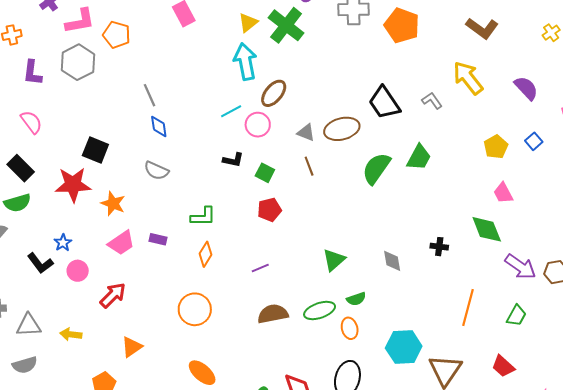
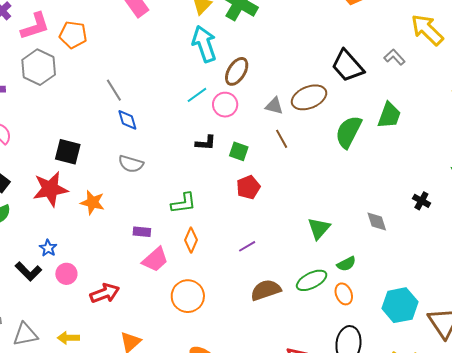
pink trapezoid: (121, 243) -> (155, 260), moved
black cross: (439, 247) -> (421, 201), turned 30
red arrow: (113, 295) -> (105, 293), turned 32

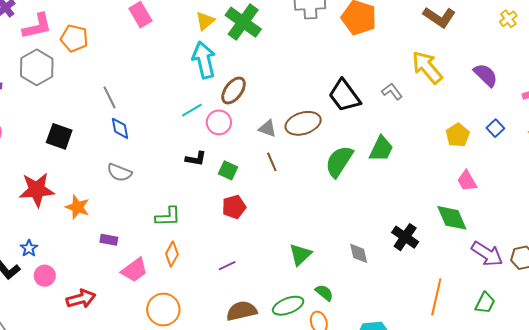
black square: (68, 152) -> (59, 136), moved
black cross: (421, 201) -> (405, 237), size x1.5
purple rectangle: (142, 232) -> (109, 240), moved
green semicircle: (346, 264) -> (324, 293), turned -120

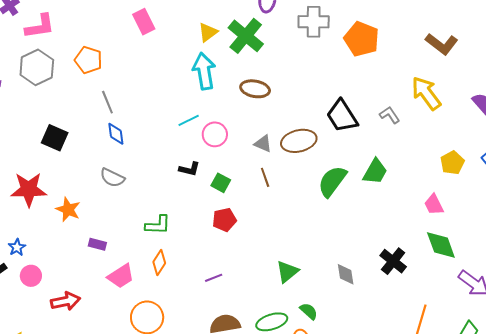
orange pentagon: (74, 38) -> (88, 60), moved
brown ellipse: (234, 91) -> (255, 89), moved, turned 60
pink trapezoid: (467, 181) -> (434, 205), moved

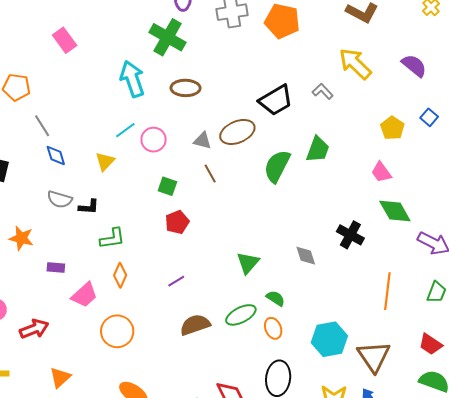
yellow triangle: (208, 32) -> (105, 162), moved
black trapezoid: (342, 116) -> (276, 100), turned -78
black L-shape: (189, 169) -> (89, 207), moved

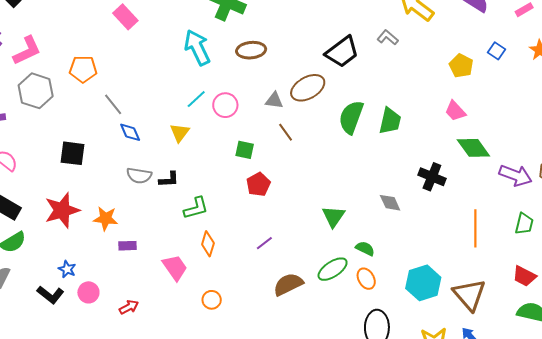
green trapezoid: (318, 149) -> (390, 121), moved
purple rectangle: (56, 267) -> (127, 246), moved
pink trapezoid: (84, 295) -> (175, 267), turned -76
red arrow: (34, 329) -> (129, 307), size x0.7
orange circle: (117, 331) -> (212, 300), size x0.6

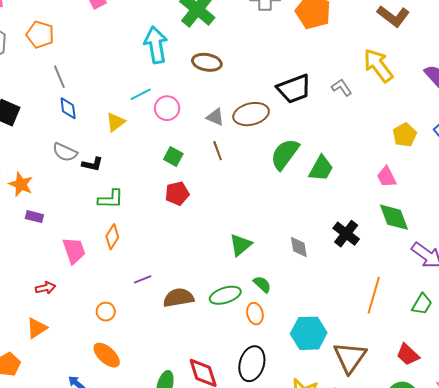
purple line: (264, 243) -> (143, 279), moved
orange circle: (212, 300) -> (106, 312), moved
red arrow: (129, 307) -> (46, 288), moved

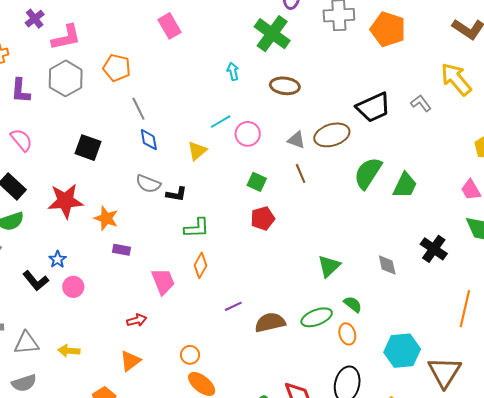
cyan arrow: (156, 45) -> (233, 71), size x0.5
orange circle: (106, 312) -> (190, 355), moved

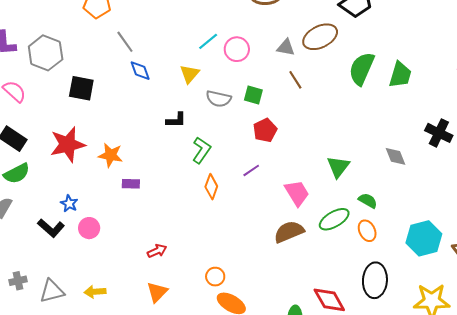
gray hexagon: (66, 78) -> (46, 53), moved
gray semicircle: (148, 184) -> (219, 99), moved
green L-shape: (197, 228) -> (201, 150), turned -44
pink trapezoid: (163, 281) -> (297, 193), moved
purple line: (233, 306) -> (251, 170), moved

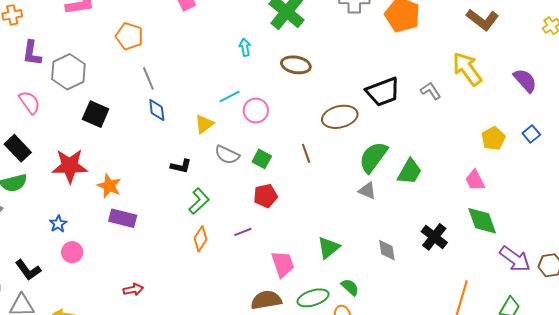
gray triangle: (286, 47) -> (367, 191), moved
purple rectangle: (131, 184) -> (123, 218), size x1.5
black L-shape: (51, 228) -> (28, 270), moved

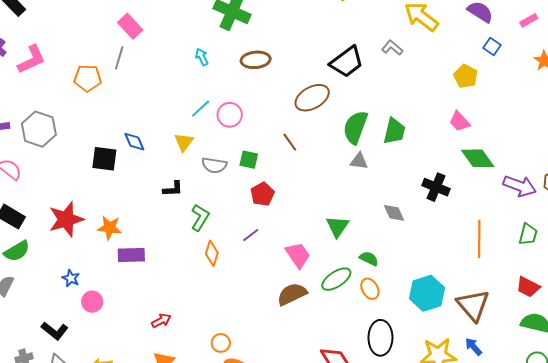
gray line: (148, 78) -> (119, 58), moved, turned 55
black square: (96, 114) -> (104, 159), moved
blue square: (531, 134) -> (492, 46), moved

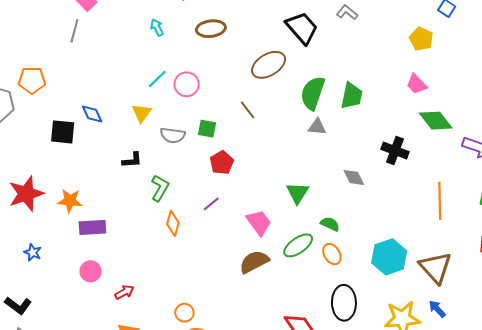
black trapezoid: (347, 62) -> (302, 28), turned -93
orange pentagon: (88, 78) -> (32, 80), moved
pink circle: (92, 302) -> (91, 271), moved

